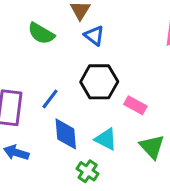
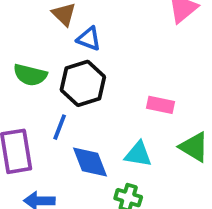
green semicircle: (41, 33) -> (30, 75), moved
black hexagon: (99, 82) -> (83, 83), moved

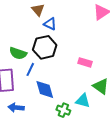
green semicircle: (30, 75) -> (18, 53), moved
cyan triangle: (138, 154) -> (83, 101), moved

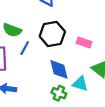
black hexagon: (45, 47) -> (52, 34), moved
blue diamond: (45, 89) -> (59, 69), moved

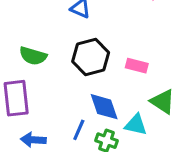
blue line: (25, 48) -> (79, 130), moved

